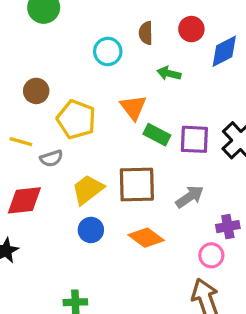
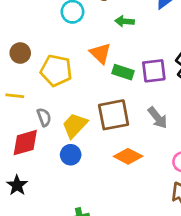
gray semicircle: (51, 158) -> (44, 117), moved, turned -84
gray arrow: (190, 197) -> (158, 118), turned 95
blue circle: (91, 230) -> (71, 155), moved

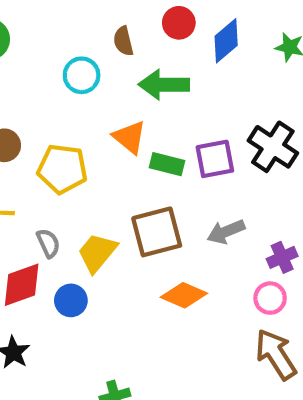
green arrow: (125, 21) -> (164, 85), size x1.6
gray arrow: (158, 118) -> (226, 232), turned 110
blue circle: (71, 155) -> (71, 300), moved

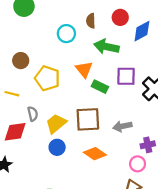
purple square: (215, 159) -> (126, 76), moved
blue circle: (71, 300) -> (57, 147), moved

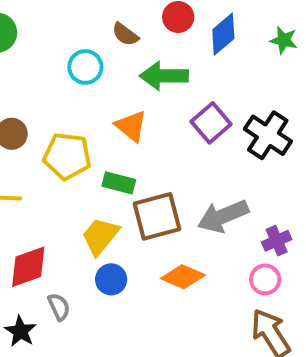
brown semicircle: (91, 21) -> (125, 34), turned -40
purple square: (126, 76) -> (211, 123), turned -30
green rectangle: (100, 87) -> (119, 183), moved
gray semicircle: (33, 114) -> (59, 307), moved
gray arrow: (122, 126) -> (223, 216), size x1.4

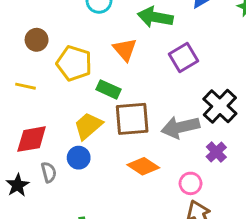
black cross: (268, 135) -> (220, 106), moved
purple cross: (277, 241) -> (216, 152), turned -30
blue circle: (111, 279) -> (79, 158), moved
pink circle: (265, 279) -> (191, 183), moved

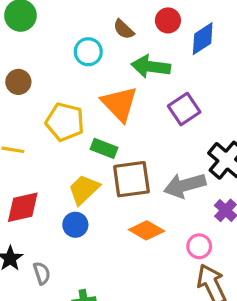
brown circle: (37, 40) -> (18, 82), moved
orange triangle: (125, 50) -> (119, 104), size x1.4
gray semicircle: (49, 172) -> (42, 273), moved

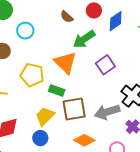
cyan circle: (88, 52) -> (25, 31), moved
green arrow: (151, 67) -> (84, 39), turned -40

